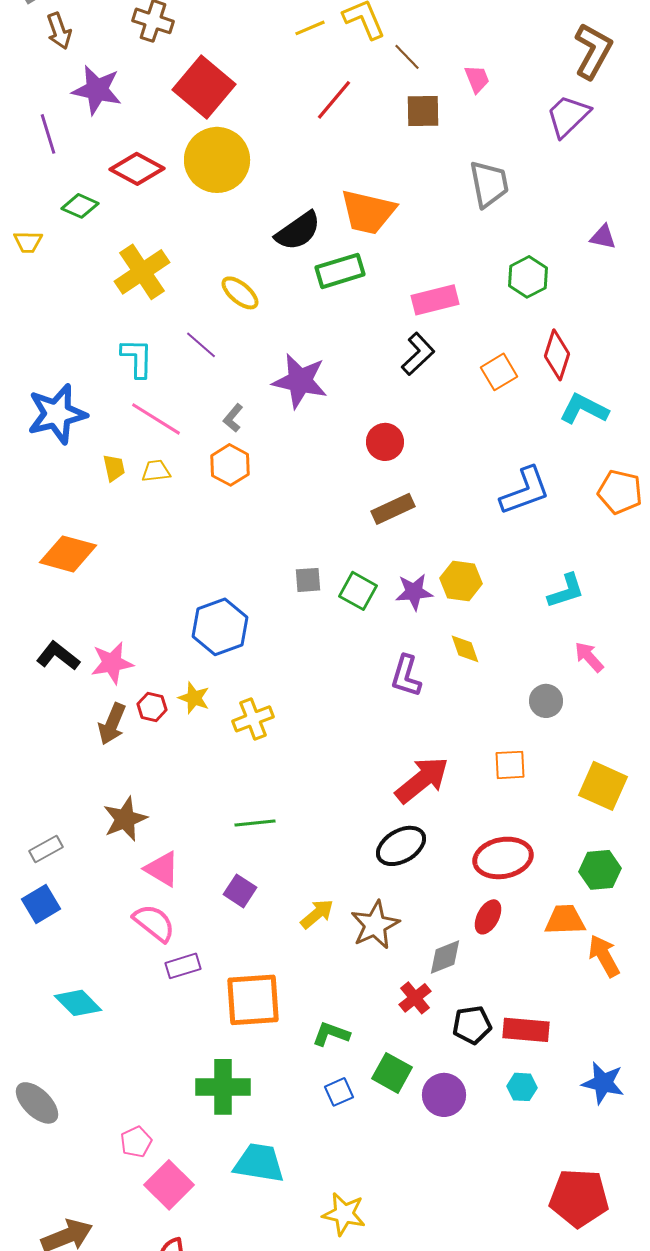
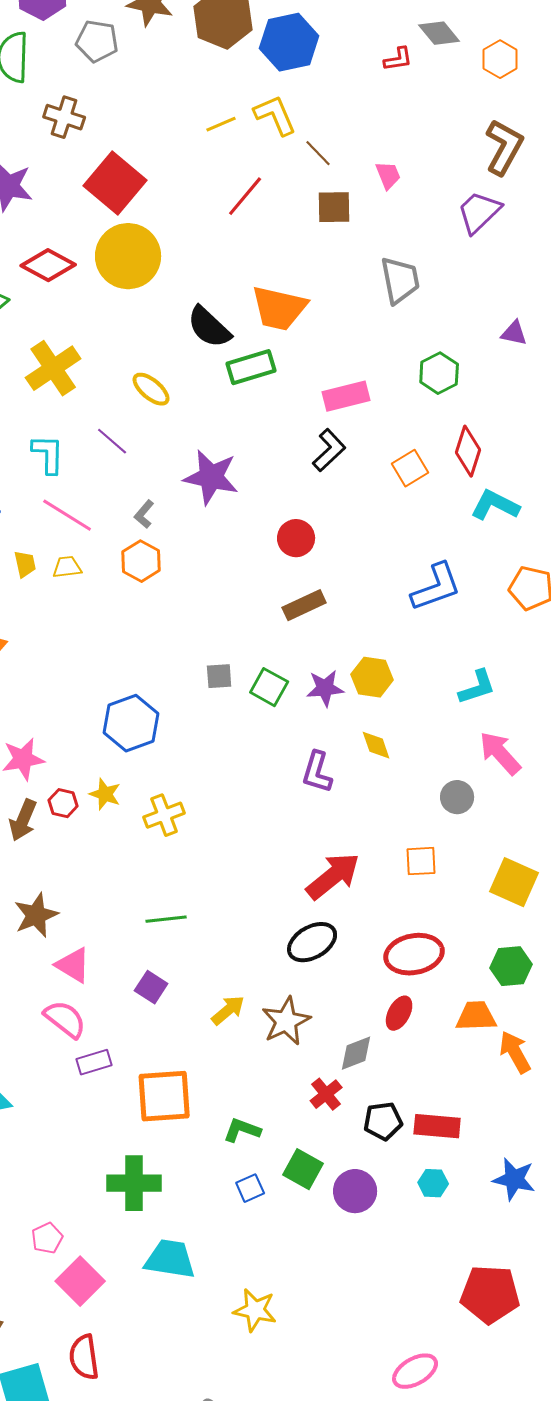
black semicircle: (298, 231) -> (209, 327), turned 78
pink arrow: (589, 657) -> (500, 753), size x1.4

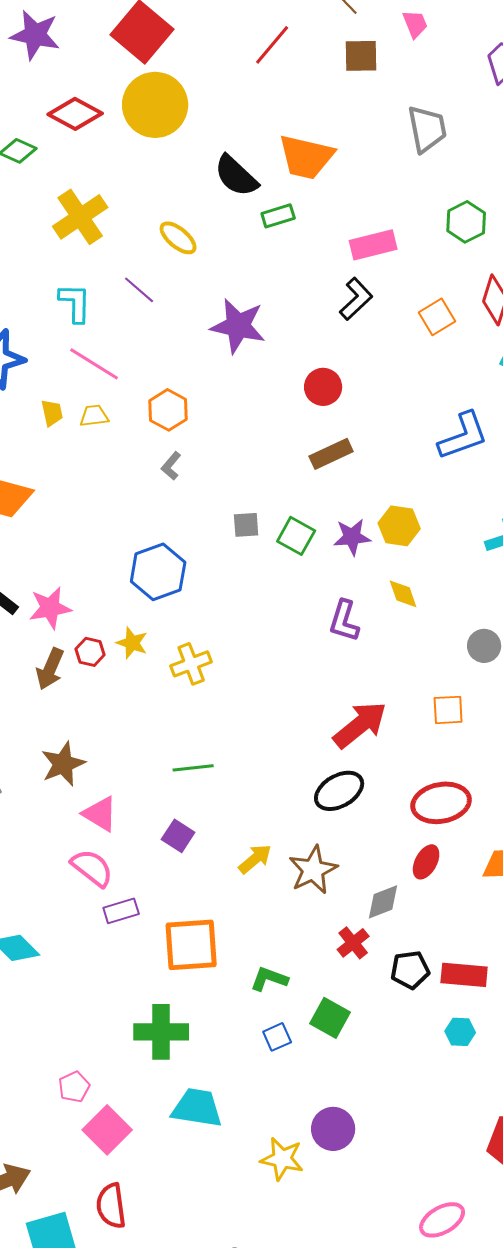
green rectangle: (251, 367) -> (278, 216), size x0.7
gray L-shape: (144, 514) -> (171, 466), moved
purple circle: (355, 1191) -> (333, 1129), moved

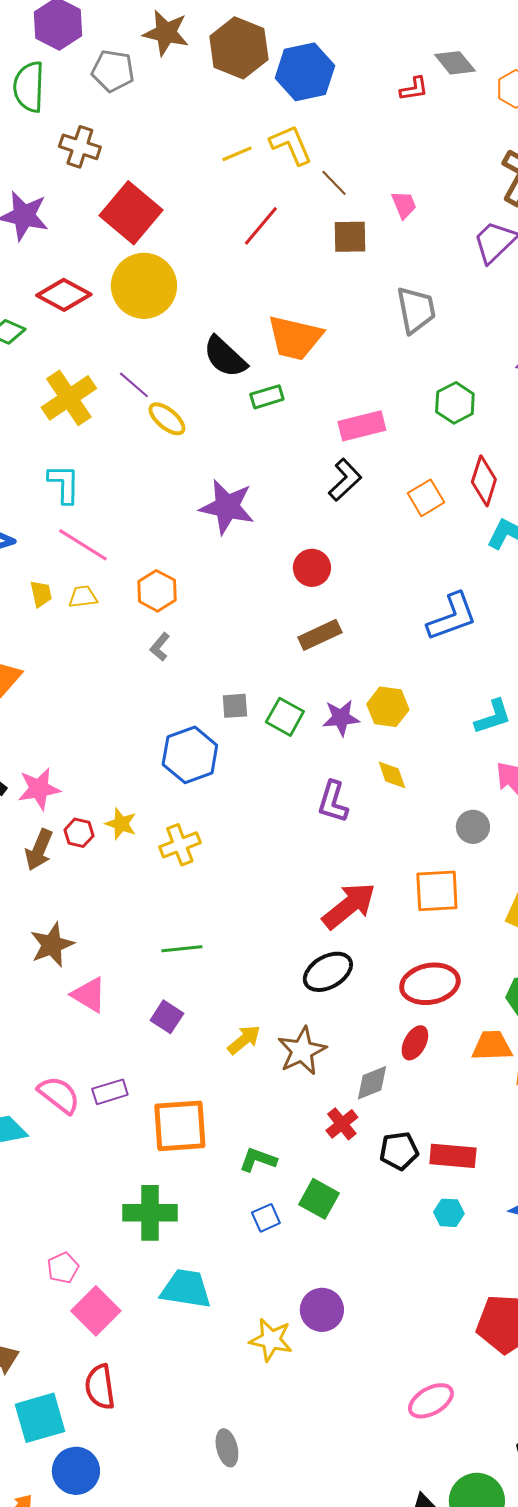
purple line: (139, 290) -> (134, 385), moved
blue hexagon: (158, 572) -> (190, 755), moved
orange square: (448, 710) -> (437, 891), size x1.4
pink semicircle: (92, 868) -> (59, 1095), moved

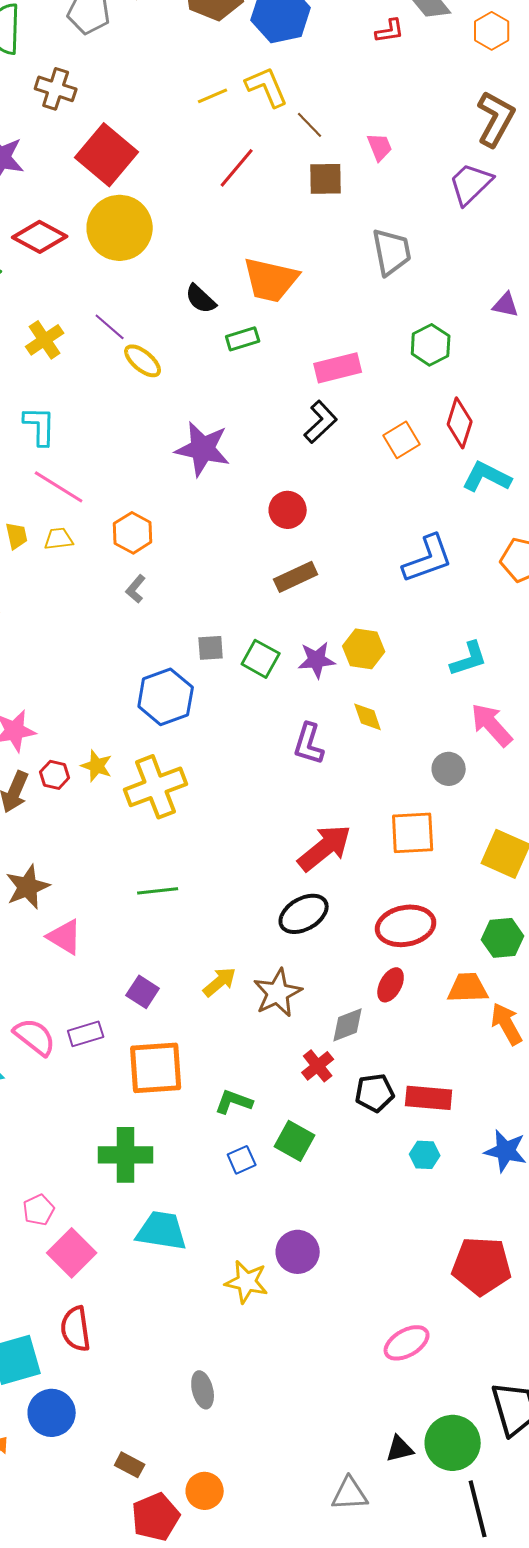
black semicircle: (225, 357) -> (201, 299), size x0.7
yellow cross: (69, 398) -> (45, 340), size x0.7
yellow cross: (180, 845) -> (156, 787), size x1.5
purple square: (167, 1017) -> (143, 992), moved

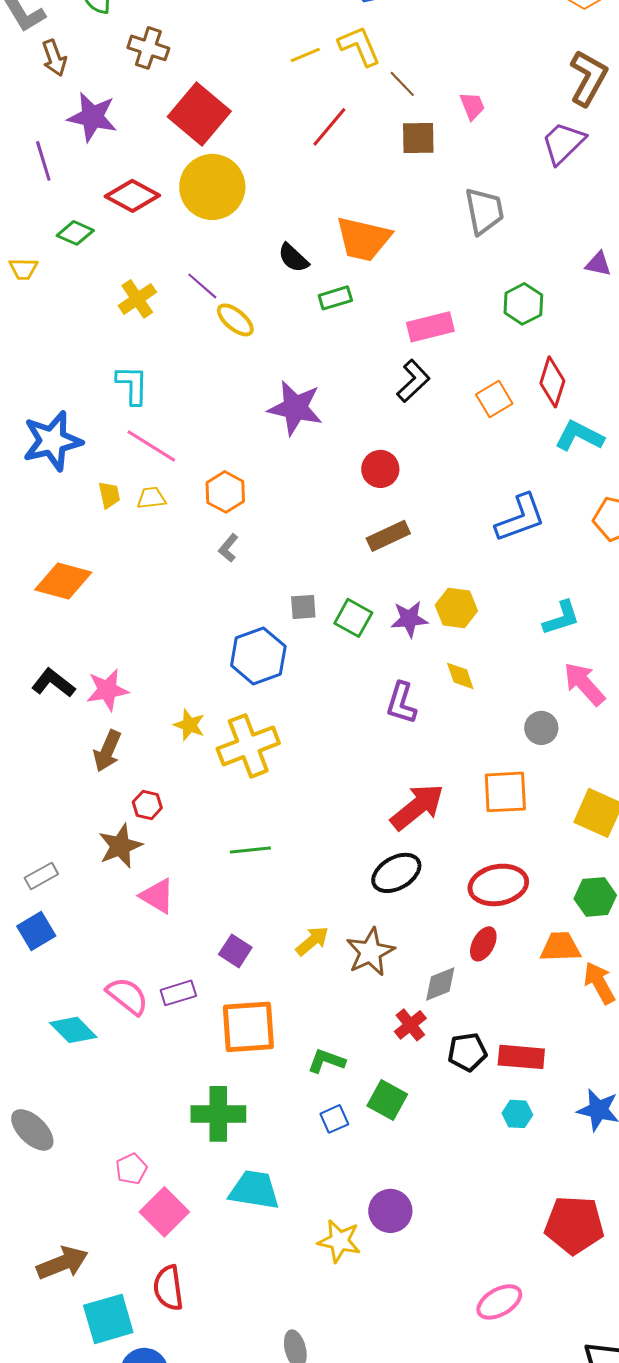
red hexagon: (55, 775) -> (147, 805), moved

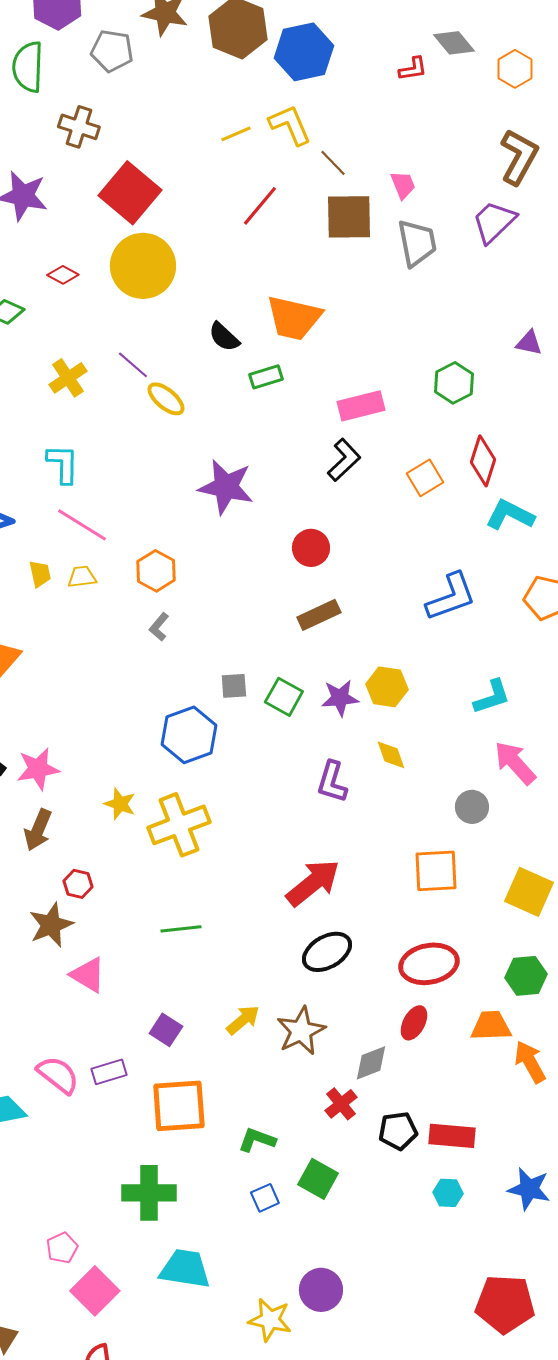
brown square: (418, 138) -> (349, 217), size x1.4
red diamond: (132, 196) -> (63, 275), size x0.6
gray trapezoid: (484, 211) -> (417, 243), moved
red arrow: (417, 807) -> (313, 883), moved

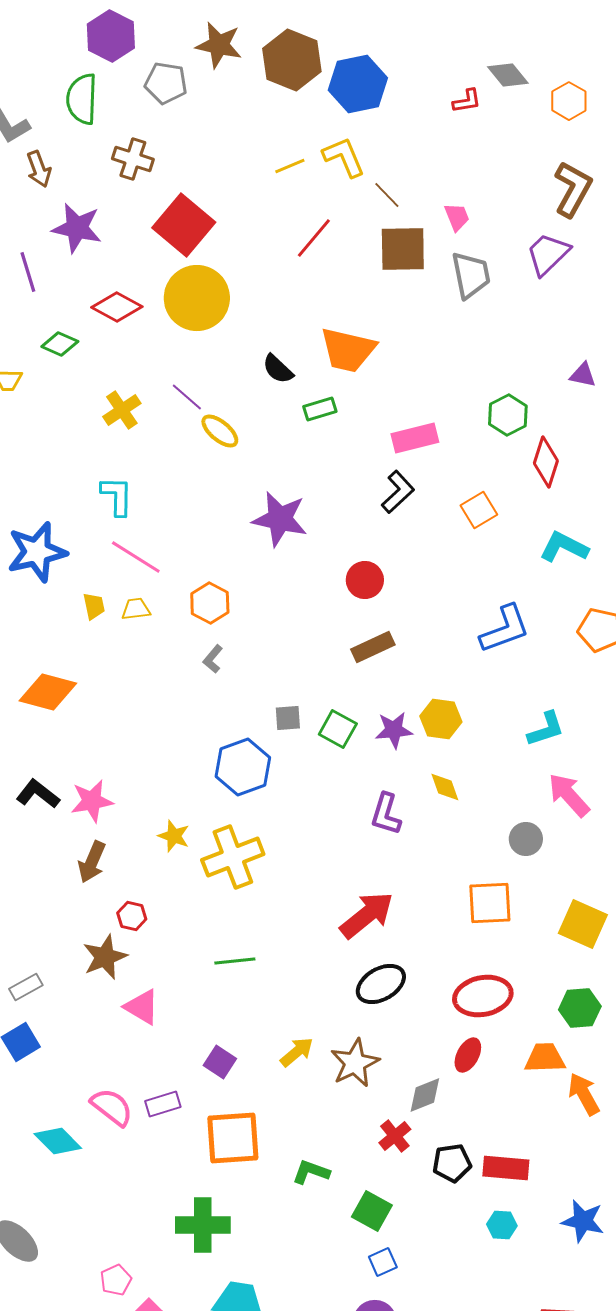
red diamond: (63, 275) -> (117, 307), size x1.6
red diamond: (483, 461) -> (546, 462), moved
blue square: (265, 1198) -> (383, 1262), moved

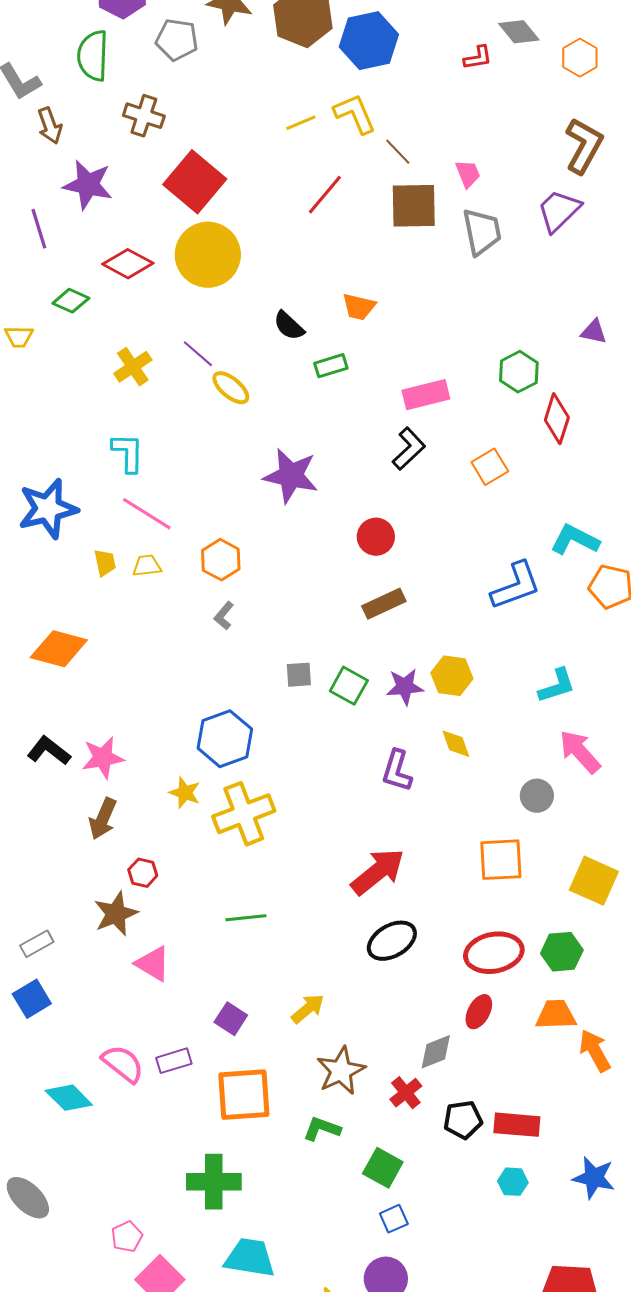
orange trapezoid: (348, 350) -> (359, 307), size x0.6
cyan L-shape: (564, 547) -> (575, 540), moved
blue hexagon: (243, 767) -> (225, 739), moved
green hexagon: (580, 1008) -> (562, 952), moved
brown star: (355, 1063) -> (341, 1071), moved

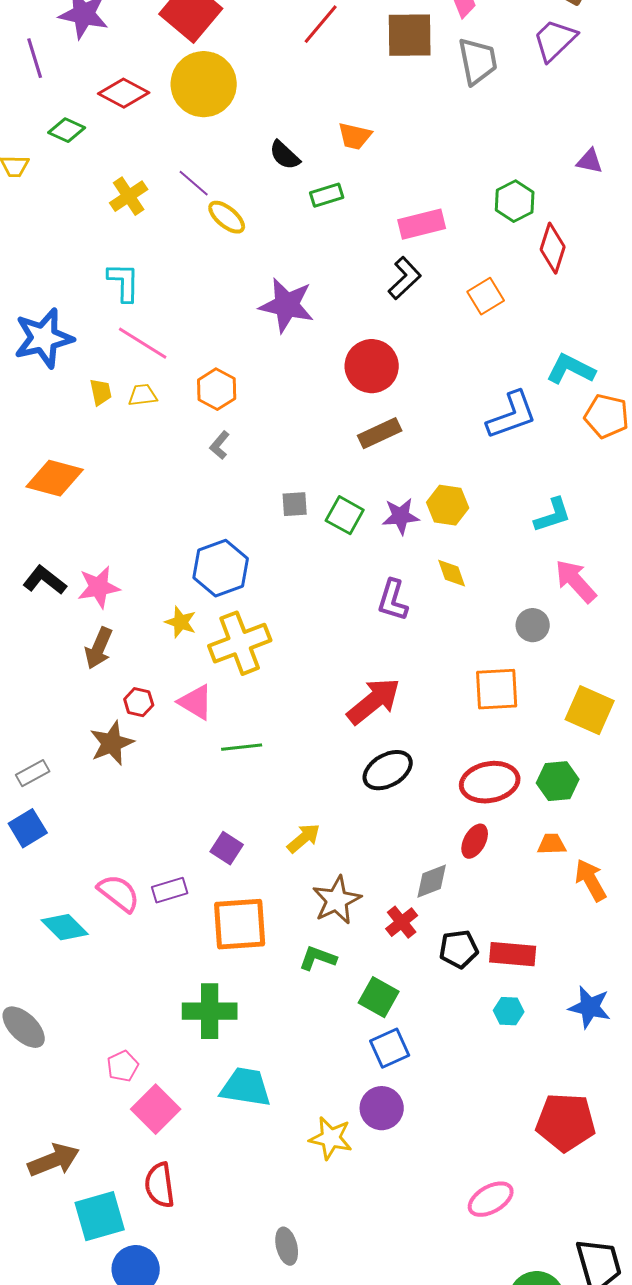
red circle: (376, 537) -> (372, 366), size x1.4
pink triangle: (153, 964) -> (196, 702), moved
orange trapezoid: (556, 1015) -> (552, 844), size x0.7
blue square: (394, 1219) -> (390, 1048), size x1.4

